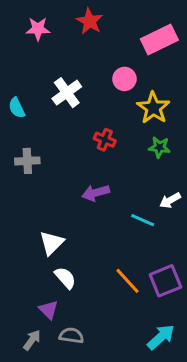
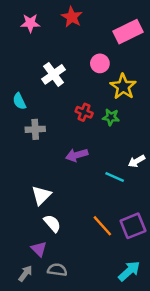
cyan semicircle: (17, 108) -> (19, 101), moved
green star: (159, 147) -> (111, 117), moved
gray cross: (27, 161) -> (35, 129), moved

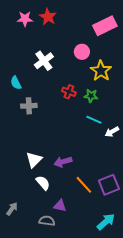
red star: (72, 17) -> (48, 17), moved
purple arrow: (77, 155) -> (63, 162), moved
cyan line: (115, 177) -> (94, 120), moved
purple triangle: (39, 249) -> (60, 206), moved, turned -32
gray arrow: (25, 273) -> (12, 209), moved

